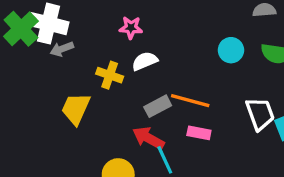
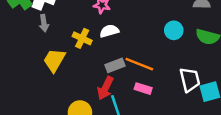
gray arrow: (62, 49) -> (44, 23), moved, turned -84
red arrow: (148, 138) -> (105, 88), turned -100

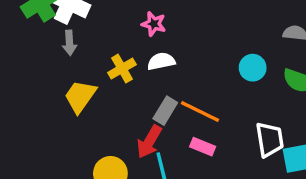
yellow cross: (82, 38) -> (122, 69), turned 30
gray rectangle: (115, 65) -> (165, 111), turned -42

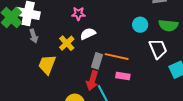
white trapezoid: (270, 139) -> (158, 49), moved

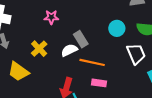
white semicircle: (88, 34) -> (69, 50), moved
gray rectangle: (97, 61) -> (81, 39), moved, turned -49
yellow trapezoid: (47, 65) -> (18, 71), turned -75

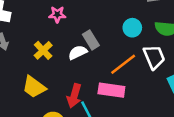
orange line: (92, 62) -> (123, 64), moved, turned -50
yellow trapezoid: (18, 71) -> (34, 87), moved
pink rectangle: (99, 83) -> (111, 90), size x1.5

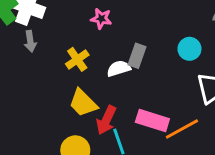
gray rectangle: (91, 40) -> (137, 56), turned 42
orange line: (123, 64) -> (182, 129), moved
yellow trapezoid: (34, 87) -> (83, 103), moved

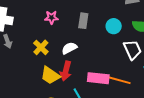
gray rectangle: (137, 56) -> (83, 21), moved
red arrow: (106, 120) -> (66, 71), moved
orange line: (182, 129) -> (119, 80), turned 55

